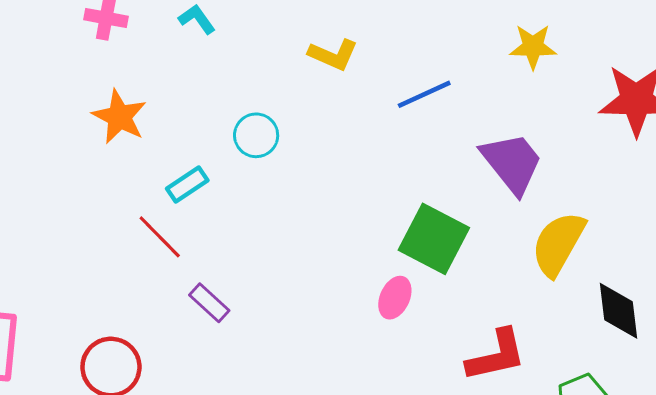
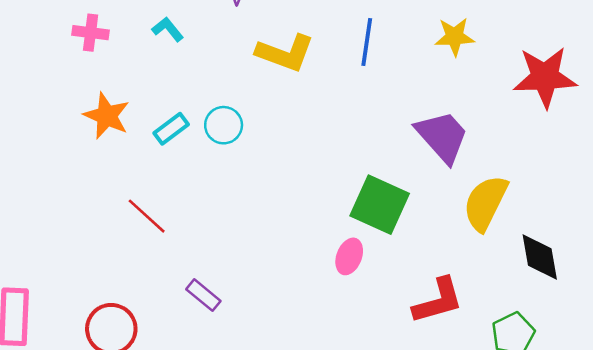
yellow L-shape: (333, 55) -> (285, 53), size x1.4
blue line: (424, 94) -> (367, 42), moved, turned -54
cyan rectangle: (187, 185) -> (171, 129), moved
purple rectangle: (209, 303) -> (203, 295), moved

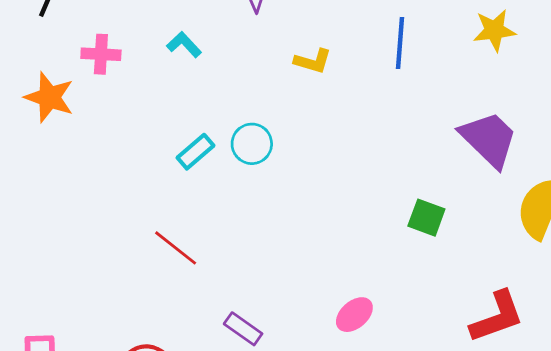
yellow L-shape: (285, 53) -> (313, 61), size x0.6
orange star: (107, 116) -> (49, 97), moved
green square: (380, 205) -> (426, 218), size x0.6
pink ellipse: (349, 256) -> (354, 315), moved, turned 32

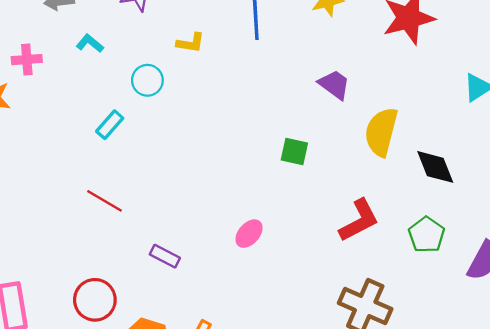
purple trapezoid: (489, 139) -> (334, 85), size x0.7
cyan circle: (252, 144) -> (147, 80), moved

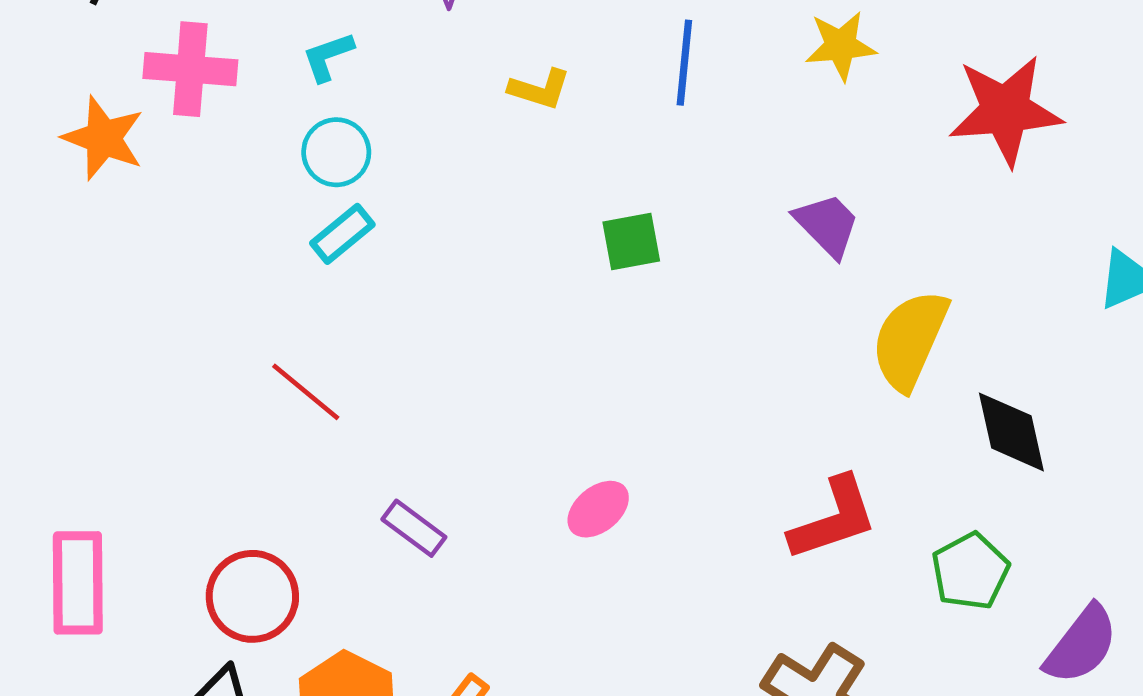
cyan L-shape: (90, 43) -> (328, 57), turned -68
pink cross: (27, 60) -> (190, 69), size x1.4
cyan circle: (147, 80) -> (336, 152), moved
green square: (294, 151) -> (631, 242), moved, turned -32

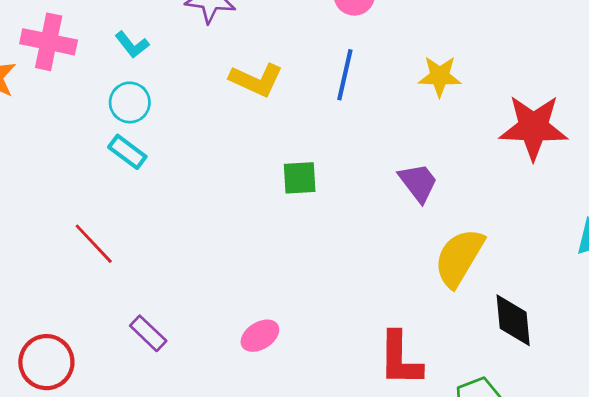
cyan L-shape: (328, 57) -> (132, 45), turned -116
yellow L-shape: (540, 89) -> (256, 80), size x1.4
cyan rectangle: (342, 234) -> (127, 152), turned 69
red L-shape: (833, 519) -> (400, 359), turned 102

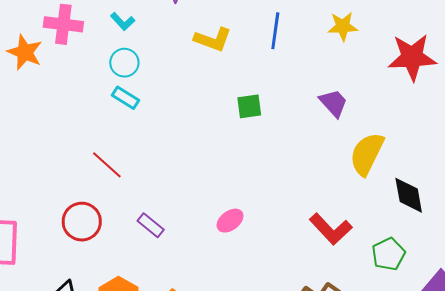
red L-shape: (400, 359) -> (331, 229), turned -39
red circle: (46, 362) -> (82, 222), moved

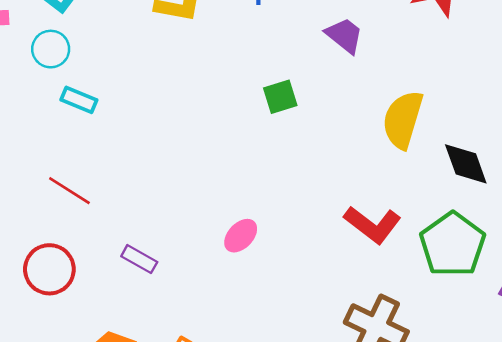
cyan circle: (124, 63) -> (51, 49), moved
purple trapezoid: (334, 103) -> (344, 35), moved
green square: (249, 106) -> (280, 97), moved
green pentagon: (388, 254) -> (453, 244), size x1.5

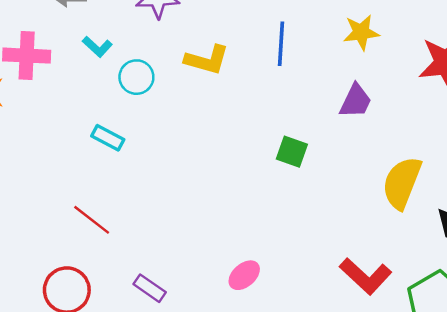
purple trapezoid: (344, 35) -> (356, 101), turned 72
cyan circle: (51, 49) -> (136, 77), moved
green square: (280, 97) -> (292, 152), turned 32

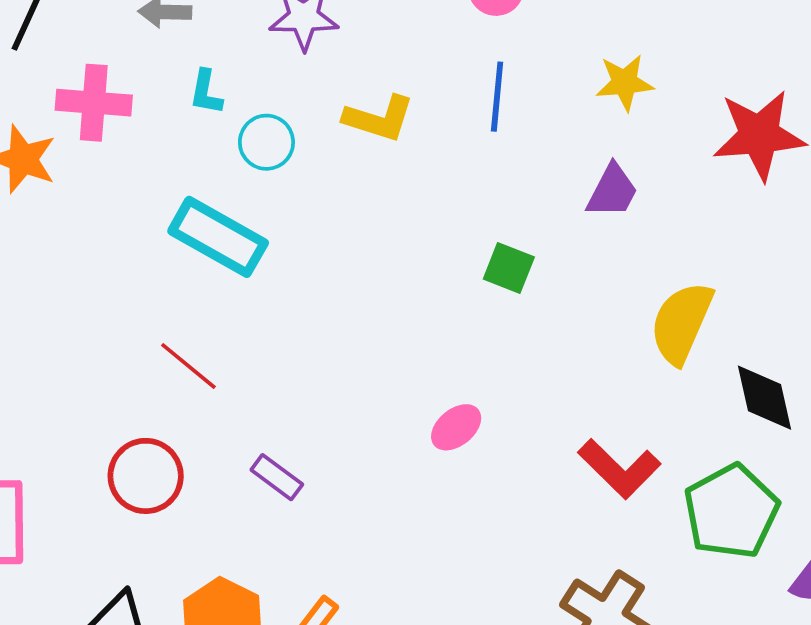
cyan L-shape: (97, 47) -> (206, 92), turned 56
cyan rectangle: (108, 138) -> (218, 237), size x1.8
pink ellipse: (244, 275) -> (456, 427), moved

